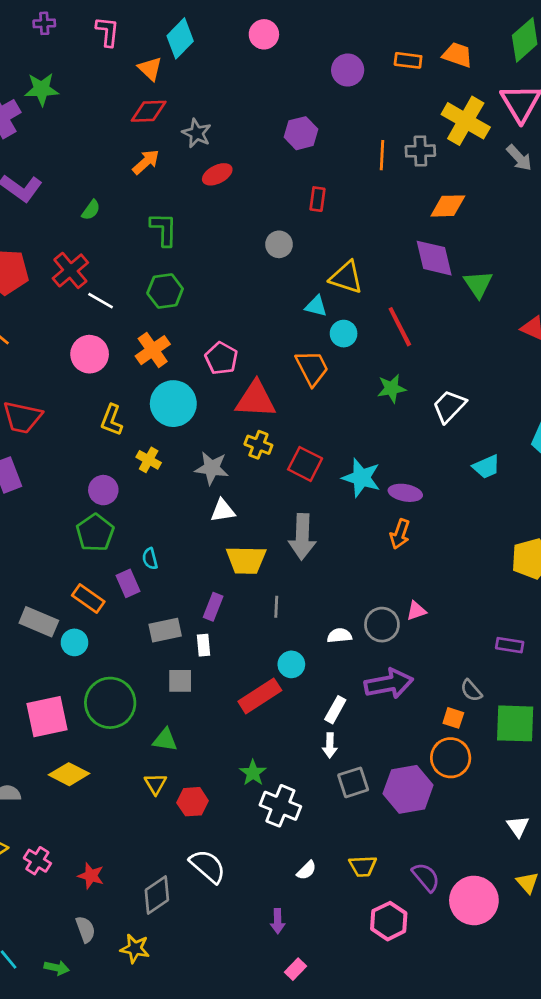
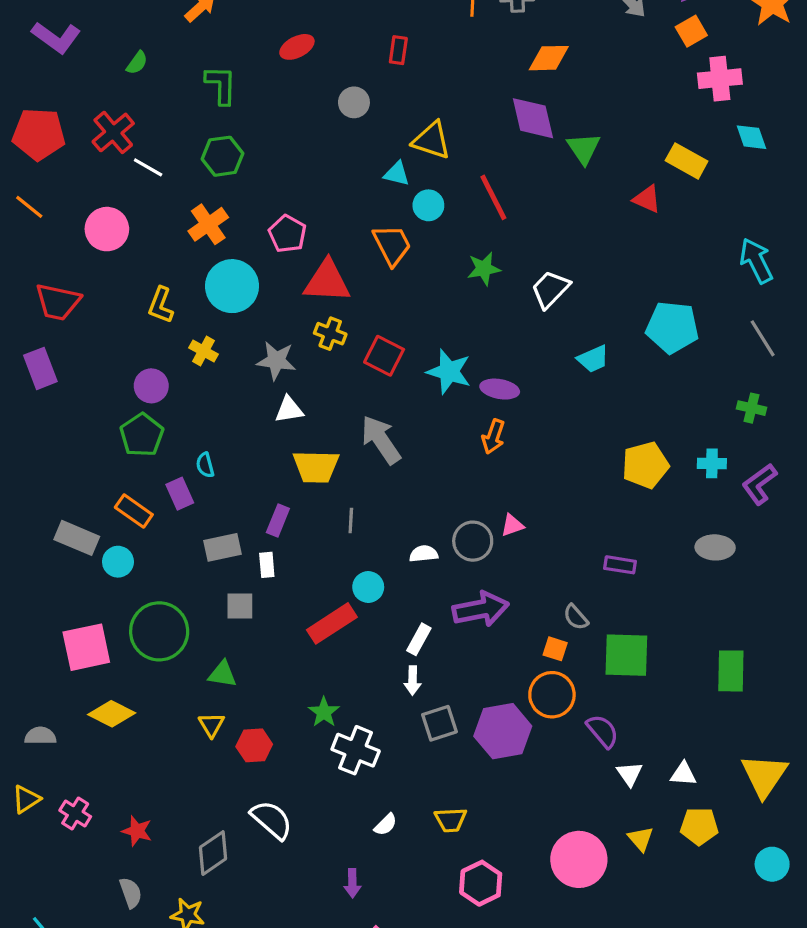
red ellipse: (217, 174) -> (297, 47), moved
pink circle: (90, 354) -> (107, 229), moved
gray arrow: (302, 537) -> (381, 440), turned 144
purple semicircle: (426, 877) -> (603, 731), moved

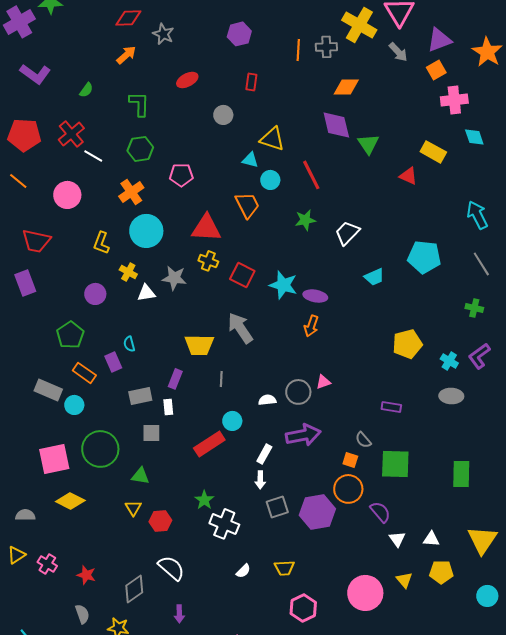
pink pentagon: (287, 234) -> (181, 175), moved, turned -30
white triangle: (289, 410) -> (146, 293), moved
green pentagon: (142, 435) -> (70, 335), moved
cyan cross: (712, 463) -> (449, 361), moved, turned 30
purple arrow: (352, 883) -> (179, 614), moved

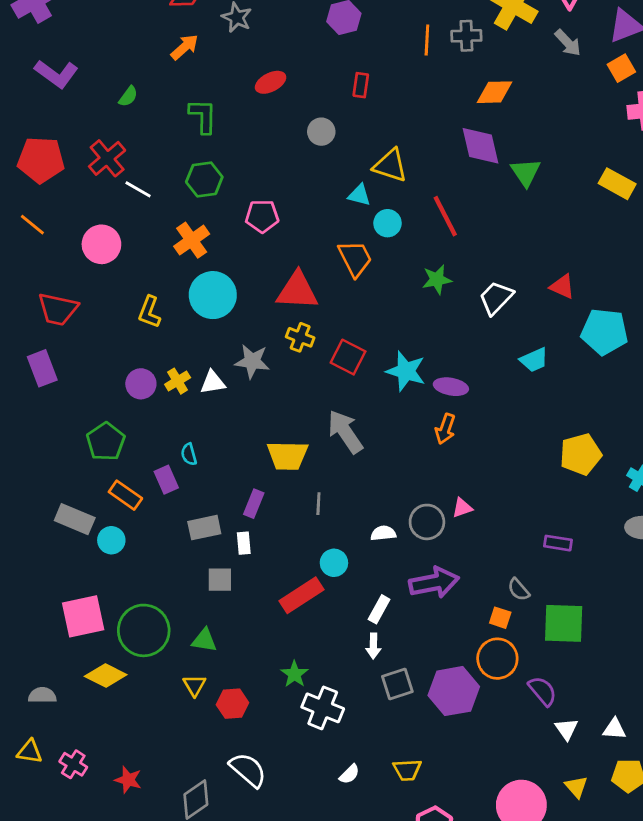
red triangle: (408, 176) -> (562, 287), moved
yellow cross: (128, 272) -> (178, 381), moved, turned 30
green circle: (100, 449) -> (144, 630), moved
yellow triangle: (16, 555) -> (30, 752), turned 42

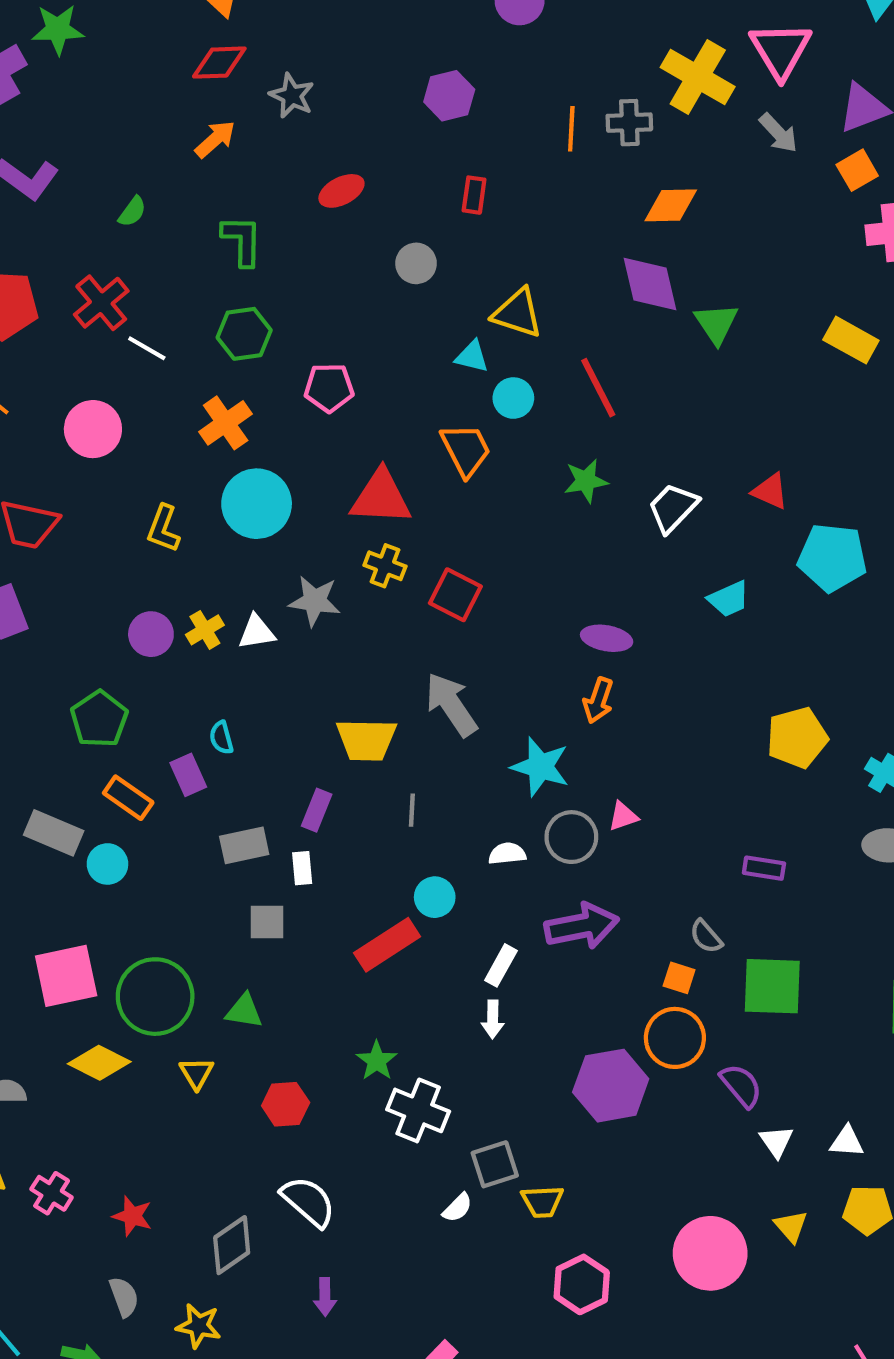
cyan star: (406, 371) -> (540, 767), moved
gray square: (397, 684) -> (495, 1164), moved
yellow triangle: (194, 685) -> (197, 1073), moved

